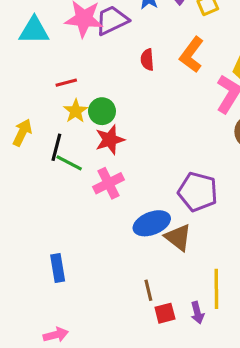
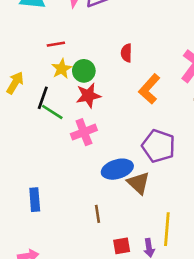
orange L-shape: (192, 55) -> (149, 89), moved
red semicircle: (147, 60) -> (126, 53), moved
brown line: (148, 290) -> (97, 214), moved

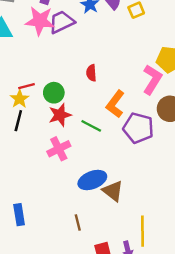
red line: (56, 44) -> (27, 86), moved
yellow star: (62, 69) -> (20, 99), moved
green line: (52, 112) -> (91, 126), moved
purple pentagon: (158, 146) -> (138, 128), moved

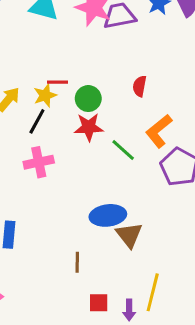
pink cross: (59, 149) -> (39, 162), moved

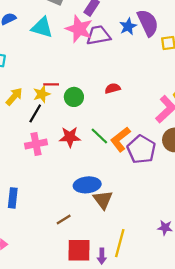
red semicircle: (140, 86) -> (113, 88), turned 64
red star: (89, 127) -> (70, 137), moved
orange L-shape: (159, 131) -> (120, 139), moved
brown line: (77, 262) -> (64, 220), turned 56
red square: (99, 303) -> (79, 250), size x1.6

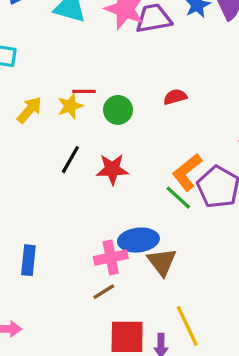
black line: (35, 113) -> (70, 160), moved
green line: (99, 136) -> (178, 198), moved
pink cross: (36, 144) -> (111, 258), moved
yellow line: (120, 243) -> (187, 326), turned -40

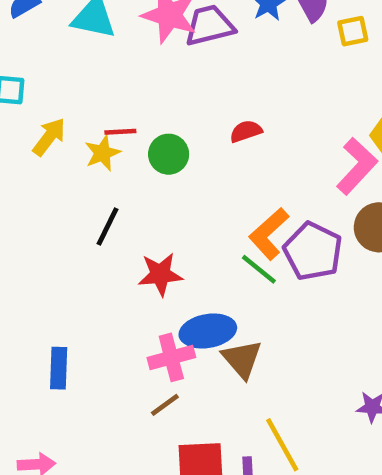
yellow arrow: (29, 110) -> (49, 137), moved
red star: (112, 169) -> (160, 274), moved

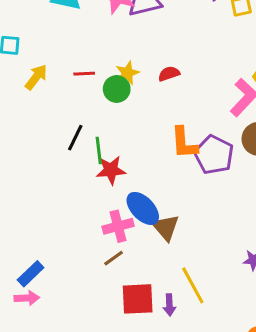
yellow star: (103, 153) -> (127, 73), moved
orange L-shape: (269, 234) -> (184, 143), turned -52
green line: (259, 269) -> (99, 151), moved, turned 44
blue ellipse: (208, 331) -> (143, 208), turned 56
blue rectangle: (59, 368) -> (31, 274), moved, turned 44

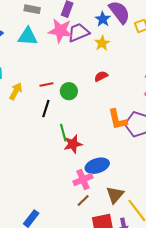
yellow star: (127, 73) -> (102, 43), moved
black line: (75, 138) -> (46, 109), moved
blue ellipse: (143, 208) -> (97, 166), turned -55
brown triangle: (166, 227) -> (115, 195), moved, turned 30

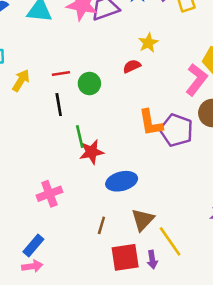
yellow star: (102, 43) -> (148, 43), moved
black line: (46, 109) -> (59, 105), turned -30
pink cross: (83, 180) -> (49, 194), moved
brown line: (83, 201) -> (101, 225), turned -32

